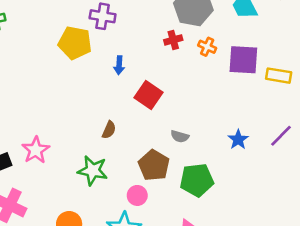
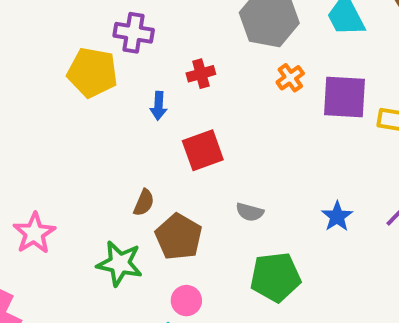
red cross: (173, 40) -> (201, 74), moved
orange cross: (207, 47) -> (290, 78), turned 30
red square: (149, 95) -> (203, 150), turned 36
brown pentagon: (154, 165) -> (179, 237), moved

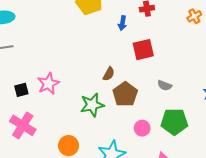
green star: (120, 263) -> (92, 105), turned -30
pink circle: (186, 301) -> (142, 128), moved

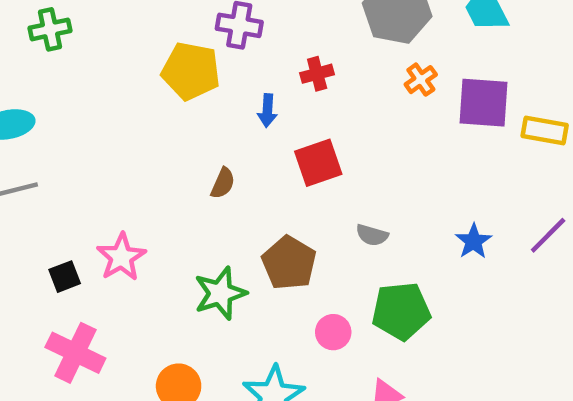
brown semicircle: (109, 74) -> (223, 183), moved

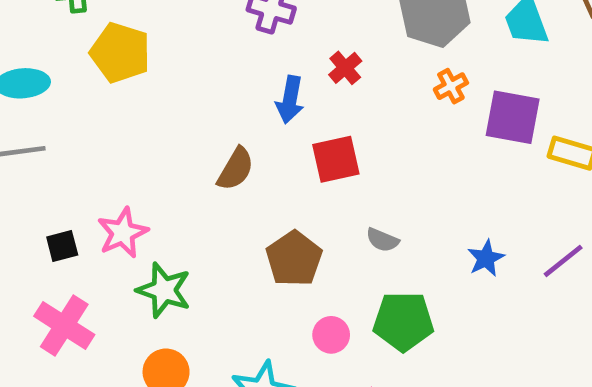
yellow pentagon: (191, 71) -> (120, 53), moved
red cross: (317, 74) -> (345, 68), turned -32
blue arrow: (267, 111) -> (290, 100), size x1.4
brown semicircle: (223, 183) -> (236, 169), size x1.4
green star: (220, 293) -> (164, 290), moved, turned 30

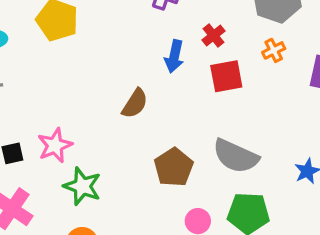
orange cross: (451, 86) -> (274, 50), moved
red square: (336, 159) -> (226, 76), moved
gray semicircle: (382, 240) -> (236, 156), size x2.0

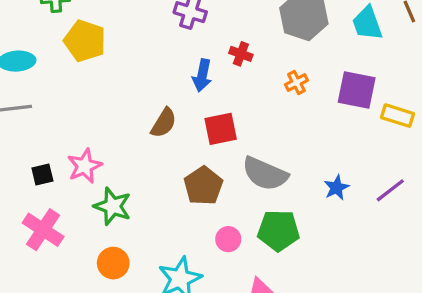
red cross: (213, 35) -> (241, 54), turned -30
orange cross: (274, 50) -> (296, 83), moved
red square: (226, 76) -> (221, 129), moved

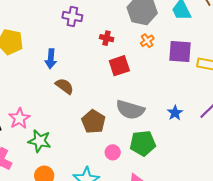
blue arrow: (202, 75) -> (51, 59), moved
orange cross: (296, 83) -> (147, 41), moved
brown semicircle: (164, 123) -> (64, 86), turned -78
red square: (221, 129) -> (119, 66), moved

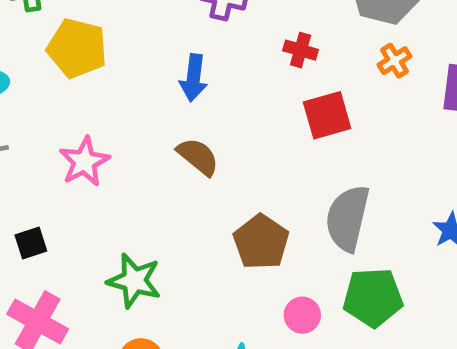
blue arrow: (51, 59) -> (194, 78), moved
gray semicircle: (130, 110) -> (347, 218), turned 84
pink star: (19, 118) -> (84, 162), moved

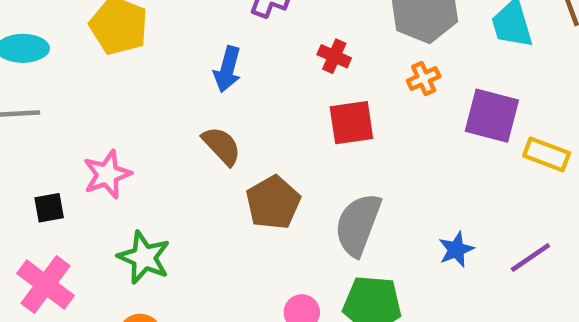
pink star: (84, 162) -> (107, 174), moved
brown pentagon: (261, 242) -> (273, 203), moved

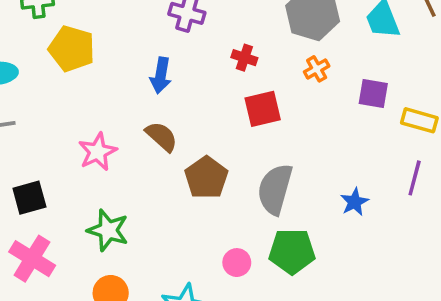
purple square: (492, 116) -> (373, 93), size x0.7
pink star: (107, 174) -> (98, 152), moved
black square: (49, 208) -> (29, 198), size x1.4
purple line: (530, 258) -> (415, 178), moved, turned -36

